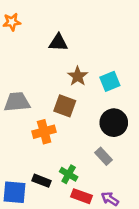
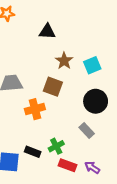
green cross: (69, 174) -> (56, 146), turned 32

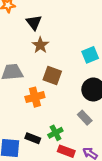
black triangle: (47, 32) -> (34, 22), moved, turned 49
brown star: (64, 61) -> (40, 45), moved

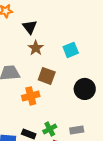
cyan square: (90, 55) -> (71, 50), moved
gray rectangle: (85, 118) -> (77, 130), moved, turned -56

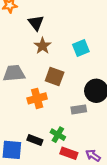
green cross: (50, 129) -> (58, 135), turned -32
gray rectangle: (77, 130) -> (79, 109), moved

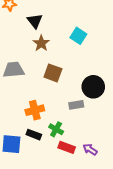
cyan square: (81, 48) -> (78, 36), moved, turned -35
orange cross: (37, 98) -> (35, 110), moved

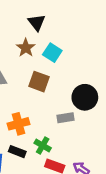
black triangle: (35, 21) -> (37, 22), moved
cyan square: (78, 36) -> (52, 53), moved

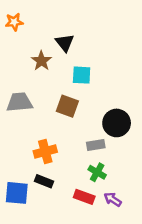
brown star: (26, 48) -> (41, 61), moved
cyan square: (52, 53) -> (82, 75), turned -30
green cross: (43, 146) -> (97, 172), moved

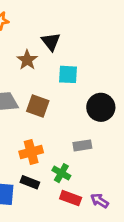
brown square: (67, 106) -> (38, 106), moved
black circle: (117, 123) -> (101, 107), moved
green cross: (97, 172) -> (61, 173), moved

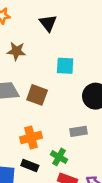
black triangle: (51, 42) -> (48, 23), moved
brown star: (27, 60) -> (16, 51), moved, turned -30

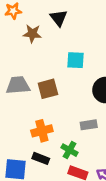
brown star: (16, 51) -> (32, 34), moved
brown square: (37, 95) -> (48, 89), turned -35

